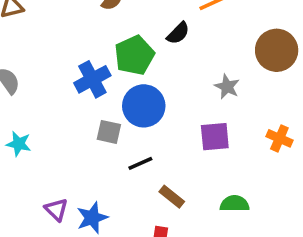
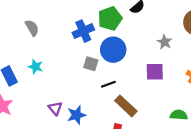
brown rectangle: (172, 197) -> (126, 106), size x1.5
green semicircle: (235, 204) -> (179, 115), moved

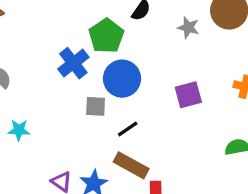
gray star: (165, 42) -> (188, 27), moved
brown rectangle: (126, 106) -> (131, 165), moved

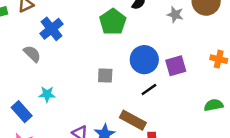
blue cross: (73, 63) -> (52, 29), moved
blue circle: (122, 79) -> (144, 60), moved
black line: (128, 129) -> (149, 89), moved

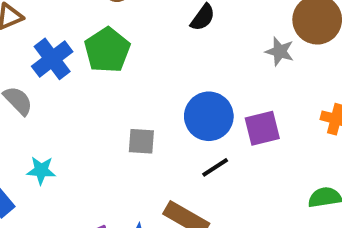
gray star: (175, 15) -> (280, 51), moved
green pentagon: (113, 22) -> (107, 50), moved

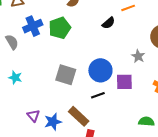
gray star: (280, 51) -> (138, 56), moved
gray square: (141, 141) -> (66, 75), size x1.5

